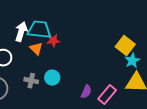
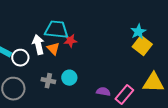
white arrow: (21, 32) -> (38, 45), moved, turned -30
cyan star: (132, 61) -> (138, 32), moved
purple semicircle: (86, 92) -> (103, 92), turned -104

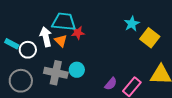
cyan star: (138, 32) -> (132, 24), moved
gray cross: (48, 81) -> (56, 73), size x1.6
purple semicircle: (103, 92) -> (111, 84), turned 120

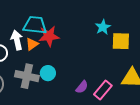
red star: (78, 33) -> (49, 36), size x1.5
yellow square: (150, 38) -> (121, 41), turned -36
orange triangle: (61, 41) -> (32, 44), turned 40

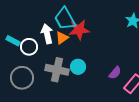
cyan trapezoid: (35, 25) -> (65, 19), turned -125
purple semicircle: (82, 87) -> (115, 73), moved

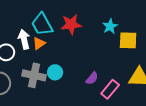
red star: (79, 30) -> (71, 24), moved

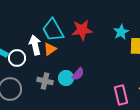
gray cross: (34, 75) -> (45, 81), size x0.7
purple semicircle: (92, 78) -> (78, 74), moved
pink rectangle: (110, 89) -> (121, 95), turned -54

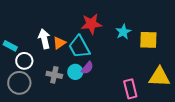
cyan trapezoid: (53, 30) -> (79, 47), moved
cyan star: (121, 32) -> (123, 32), moved
white circle: (17, 58) -> (24, 61), moved

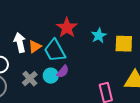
red star: (91, 24) -> (67, 28), turned -30
gray cross: (54, 75) -> (30, 79), turned 35

